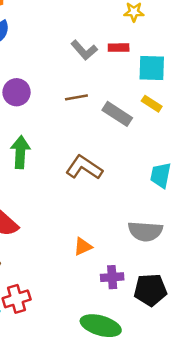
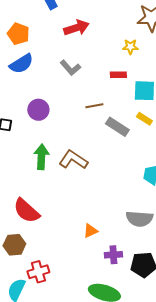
gray L-shape: (84, 50) -> (70, 68), moved
brown line: (76, 97) -> (94, 106), moved
brown L-shape: (84, 167) -> (73, 160), moved

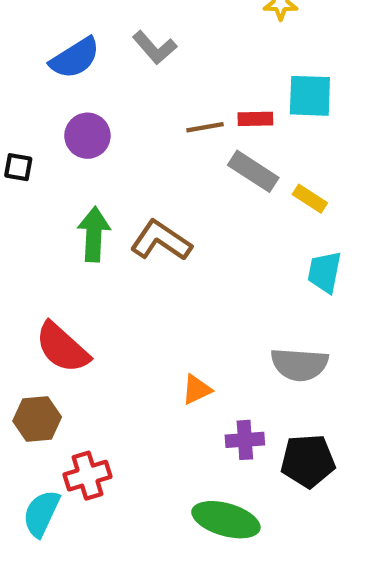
blue semicircle: (21, 64) -> (75, 58), moved
red rectangle: (118, 75) -> (255, 119), moved
yellow rectangle: (144, 119) -> (310, 199), moved

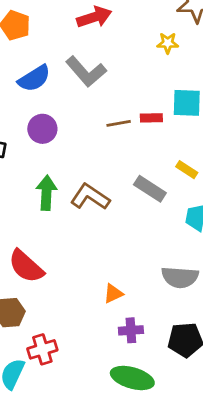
gray L-shape: (155, 48) -> (86, 72), size x1.4
gray rectangle: (253, 171) -> (150, 189), moved
purple cross: (245, 440) -> (131, 330), moved

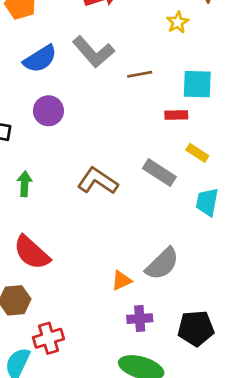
yellow star: (168, 43) -> (178, 22), turned -30
red rectangle: (151, 118) -> (176, 115), moved
brown line: (119, 123) -> (140, 74), moved
green arrow: (46, 193) -> (25, 184), moved, size x0.7
gray semicircle: (180, 277) -> (162, 264), moved, turned -48

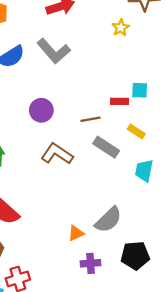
brown line: (140, 74) -> (90, 119), moved
cyan square: (197, 84) -> (140, 90), moved, size x0.7
purple circle: (48, 111) -> (41, 110), moved
black pentagon: (196, 328) -> (135, 255), moved

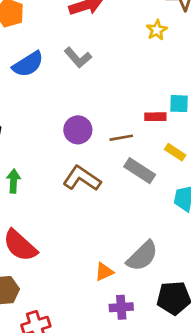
gray L-shape: (54, 51) -> (78, 58), size x0.7
purple circle: (41, 110) -> (78, 130), moved

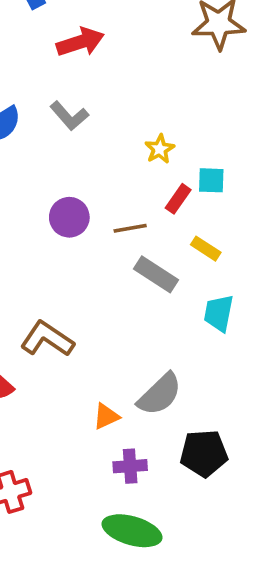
yellow star: (157, 30) -> (160, 149), moved
red rectangle: (155, 117) -> (178, 199), turned -54
brown L-shape: (82, 178) -> (47, 339), moved

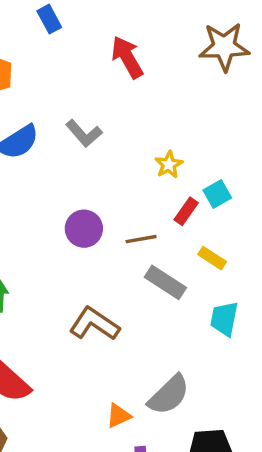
red arrow: (80, 42) -> (127, 57), moved, turned -102
cyan square: (211, 180) -> (217, 194), turned -32
brown L-shape: (47, 339) -> (94, 324), moved

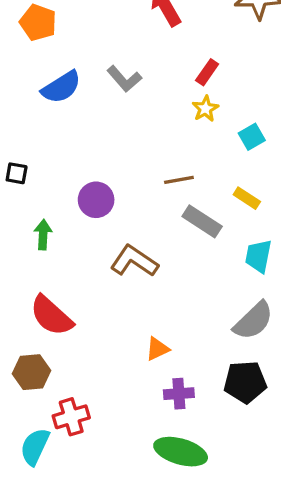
red rectangle: (186, 211) -> (207, 72), moved
purple circle: (84, 229) -> (96, 200), moved
gray semicircle: (169, 395) -> (253, 321), moved

